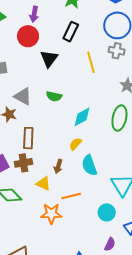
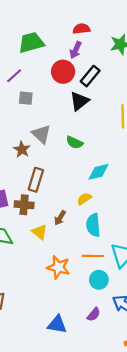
black rectangle: (71, 32) -> (90, 76), moved
orange line: (71, 196) -> (93, 256), moved
orange star: (51, 214) -> (58, 267), moved

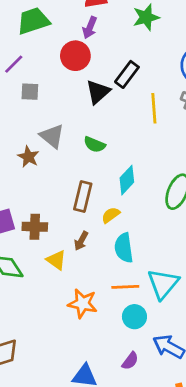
black rectangle: (90, 76) -> (127, 74), moved
cyan diamond: (99, 172) -> (127, 180), turned -30
brown rectangle: (36, 180) -> (83, 197), moved

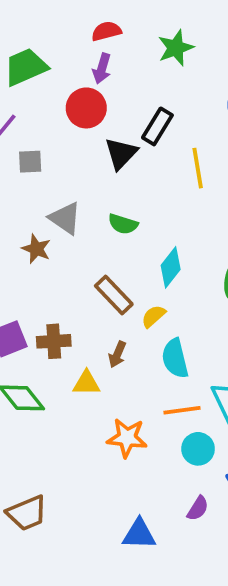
brown rectangle: (83, 197) -> (114, 295), turned -52
yellow triangle: (56, 260) -> (86, 383), turned -30

